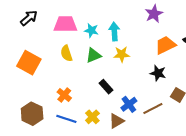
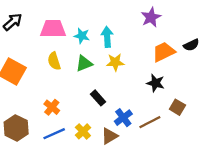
blue line: (66, 119) -> (54, 134), turned -42

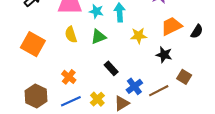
black semicircle: (191, 45) -> (197, 31), moved, turned -32
yellow star: (115, 62) -> (139, 36), moved

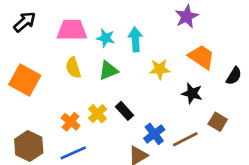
orange trapezoid: (171, 26) -> (201, 57), turned 60
black semicircle: (197, 31) -> (234, 76), moved
yellow cross: (97, 99) -> (98, 114), moved

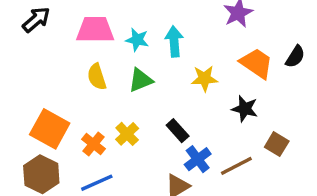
black semicircle: (234, 76) -> (295, 57), moved
orange square: (25, 80) -> (50, 129), moved
black rectangle: (125, 111) -> (178, 131), moved

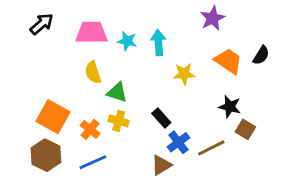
green triangle: (141, 80) -> (117, 92), moved, turned 40
black star: (245, 109) -> (230, 107), moved
yellow cross: (127, 134) -> (119, 121), turned -30

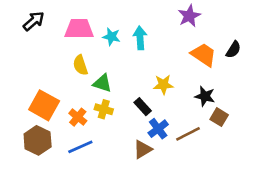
yellow star: (184, 74) -> (163, 85), moved

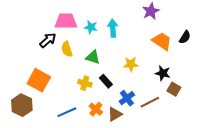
black arrow: (34, 21) -> (48, 40), moved
green triangle: (102, 83) -> (93, 57), moved
black rectangle: (143, 107) -> (106, 81), moved
orange cross: (78, 117) -> (96, 109), moved
brown hexagon: (38, 140) -> (22, 105), moved

